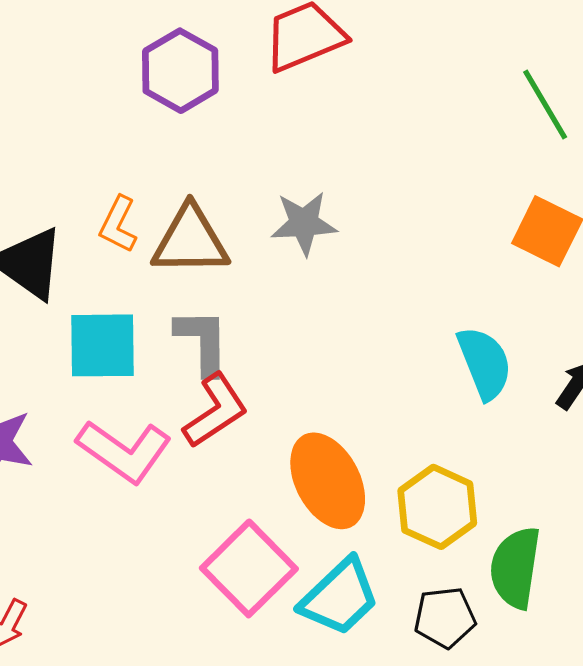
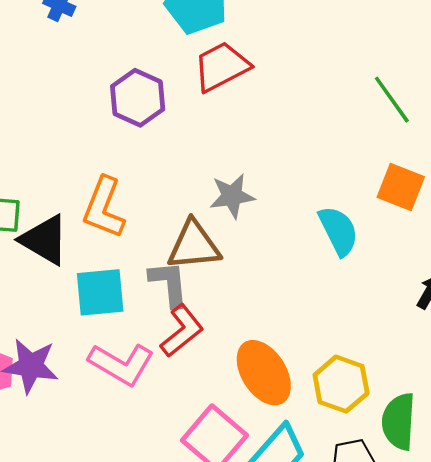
orange L-shape: (118, 224) -> (104, 208), size x1.6
brown triangle: (190, 241) -> (194, 245), moved
cyan semicircle: (485, 363) -> (338, 231), moved

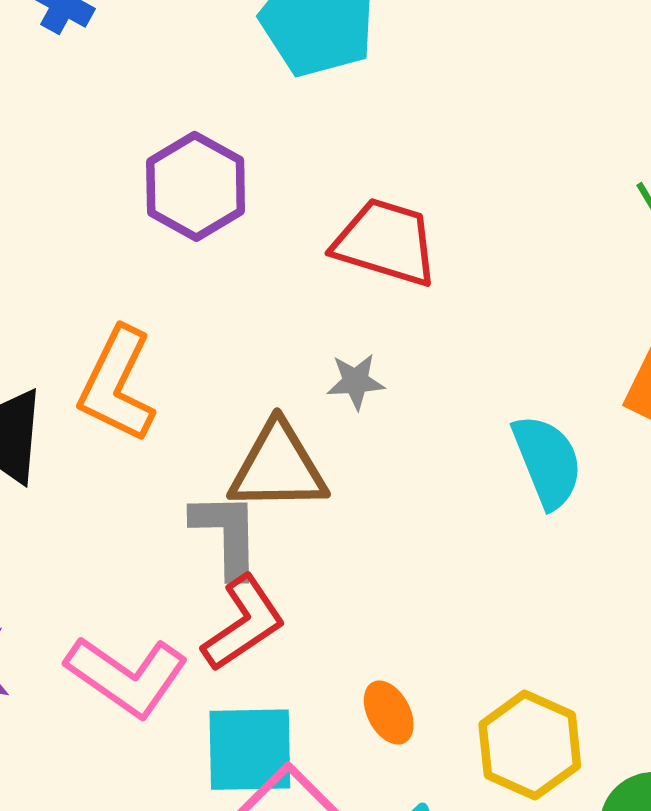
red trapezoid: (221, 67) -> (386, 242), moved, turned 40
gray star: (232, 196) -> (356, 381), size x0.7
cyan square: (100, 292) -> (250, 750), moved
orange ellipse: (264, 373) -> (389, 713), size x0.5

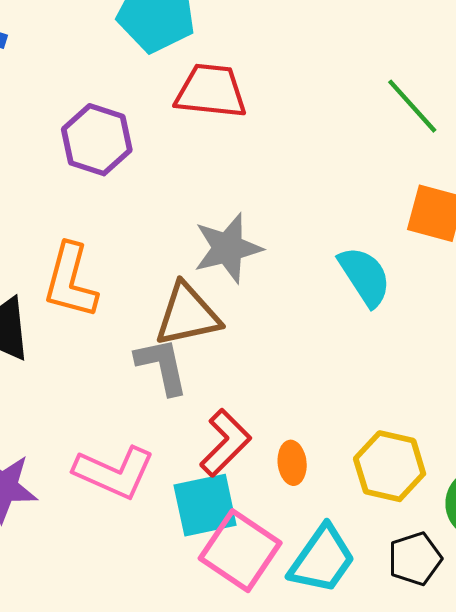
red trapezoid: (386, 242) -> (211, 91), moved
gray star: (356, 381) -> (228, 248), size x1.8
red L-shape: (244, 623) -> (225, 443), moved
orange ellipse: (389, 713) -> (292, 463), turned 33

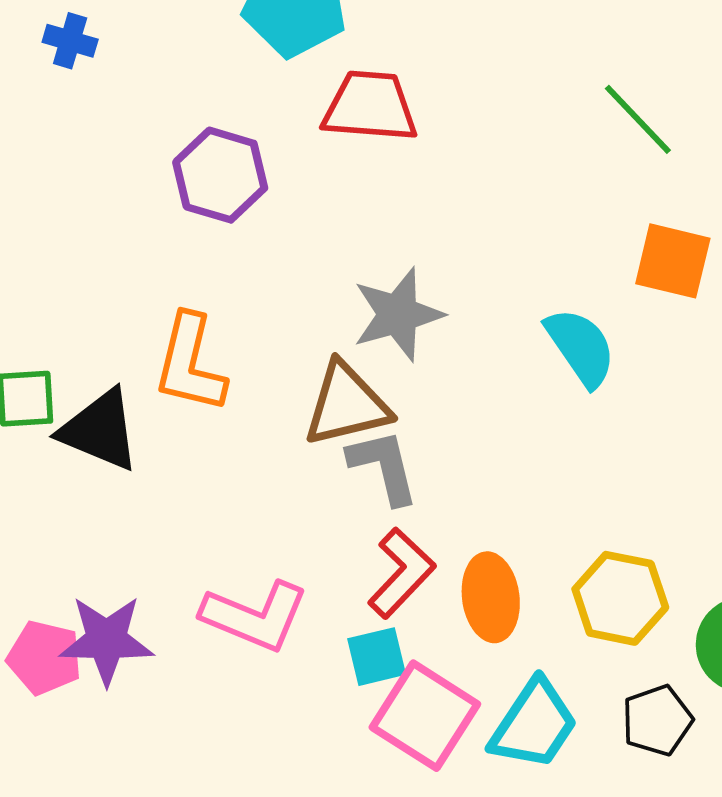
gray L-shape: (162, 366) -> (383, 467), moved
orange ellipse: (292, 463) -> (491, 597), size x1.5
cyan square: (205, 505) -> (377, 657), size x0.7

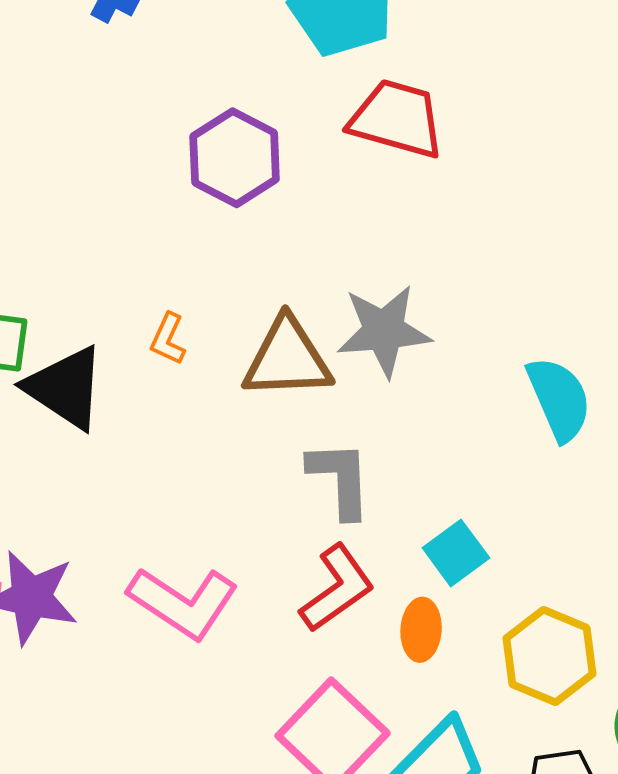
orange L-shape: (190, 363) -> (168, 339), size x0.5
brown triangle: (347, 404) -> (287, 358), moved
orange ellipse: (491, 597) -> (421, 630), size x0.7
cyan square: (377, 657) -> (456, 553), moved, turned -34

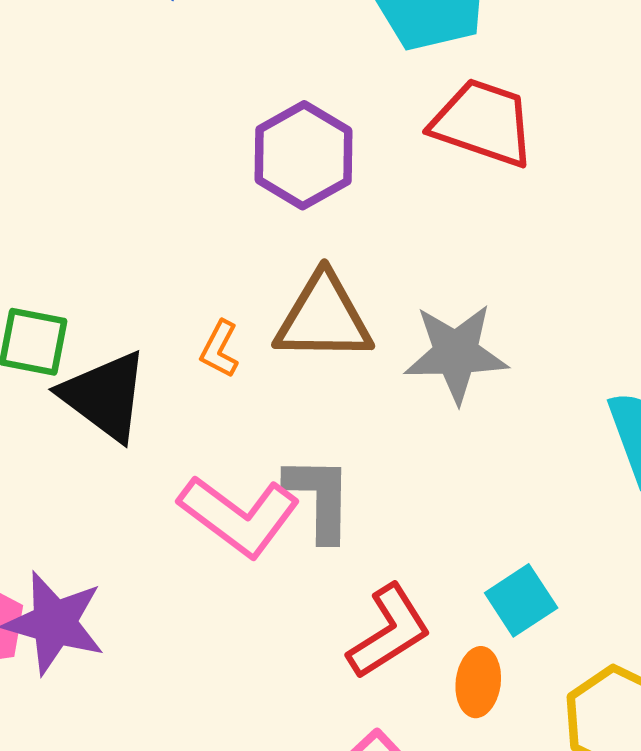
brown triangle: (287, 358) -> (324, 318), moved
gray L-shape: (340, 479) -> (319, 498), moved
pink L-shape: (183, 603) -> (239, 516), moved

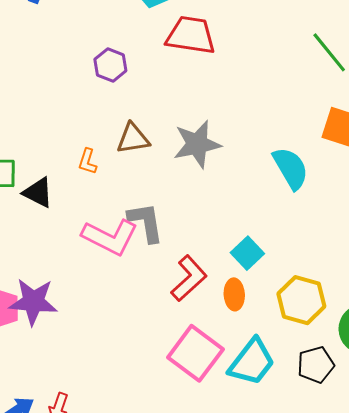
purple hexagon: (303, 155) -> (110, 65), size x0.7
brown triangle: (324, 318) -> (133, 139), size x0.7
black triangle: (105, 396) -> (38, 193), size x0.7

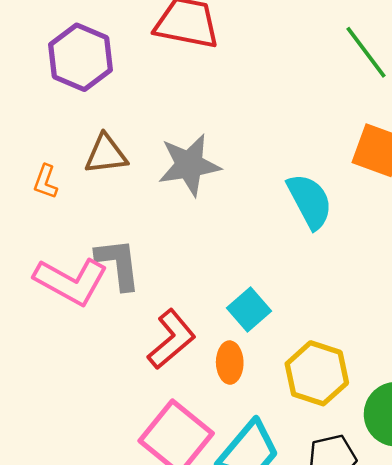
purple hexagon: (110, 65) -> (80, 57), size x1.5

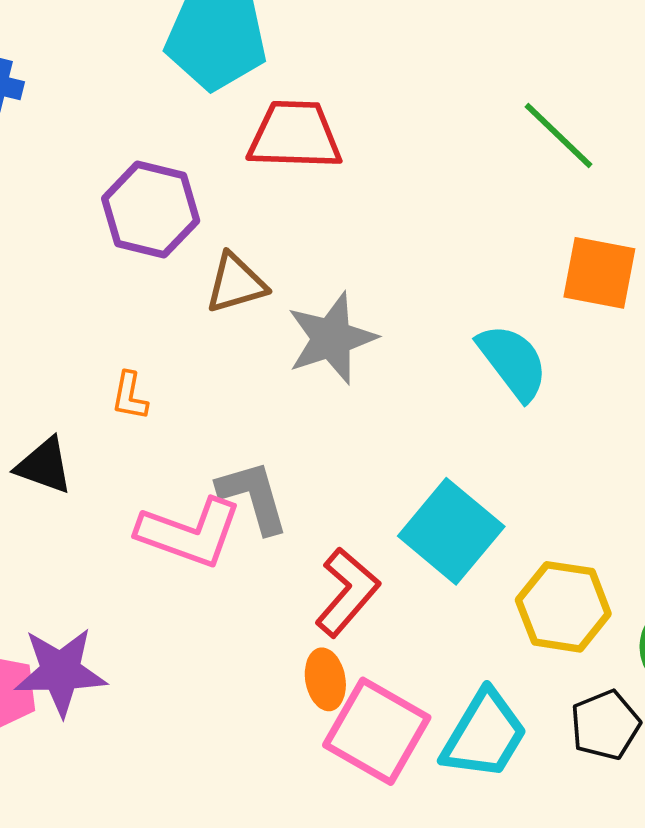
brown triangle: (106, 154) -> (236, 283), moved
cyan square: (249, 309) -> (451, 531), size x1.6
orange ellipse: (230, 363) -> (325, 679), moved

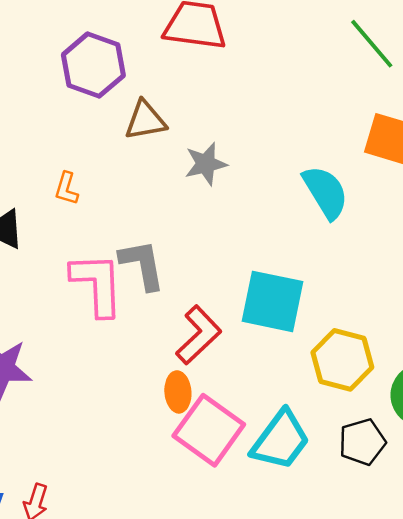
gray star: (332, 338) -> (206, 164), size x0.7
cyan square: (451, 531) -> (272, 301), turned -34
pink L-shape: (190, 533) -> (97, 284), turned -118

